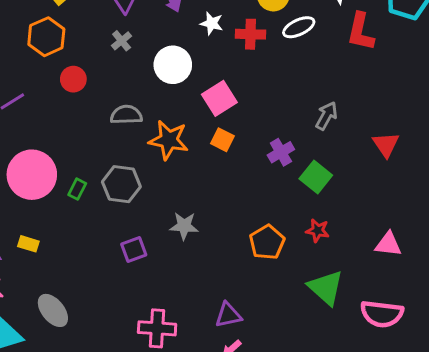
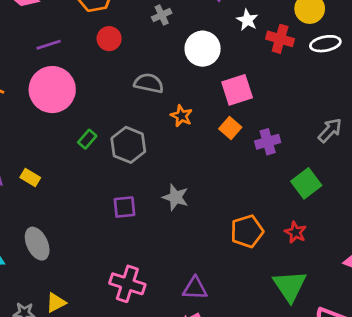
orange star: (169, 140) -> (181, 116), size x0.6
purple cross: (281, 152) -> (268, 142), moved
pink circle: (32, 175) -> (52, 90), moved

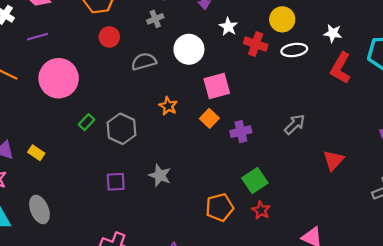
purple line: (49, 45) -> (37, 37), moved
gray semicircle: (149, 83) -> (144, 61), moved, turned -30
green square: (306, 183) -> (255, 181), moved

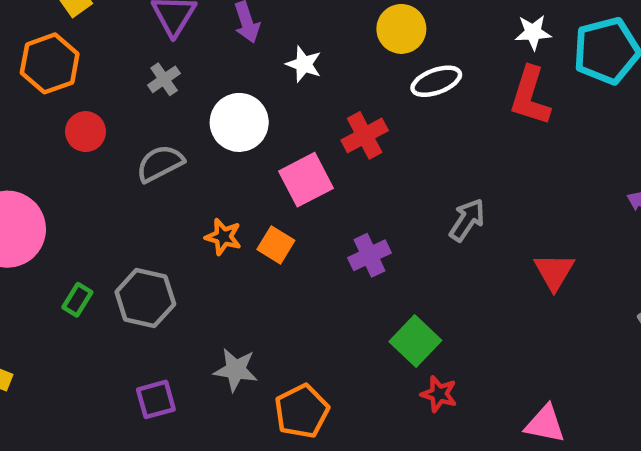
white star: (333, 33) -> (533, 32), moved
red cross: (256, 44) -> (365, 135), moved, turned -35
orange square: (209, 118) -> (276, 245), moved
orange pentagon: (220, 207) -> (302, 411), moved

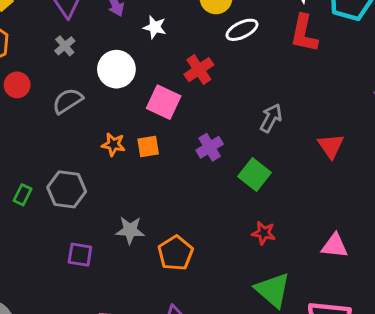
pink square: (306, 180) -> (164, 102), turned -32
orange square: (276, 245) -> (148, 146), turned -35
green square: (415, 341) -> (254, 175), moved
purple square: (156, 399) -> (80, 255), turned 30

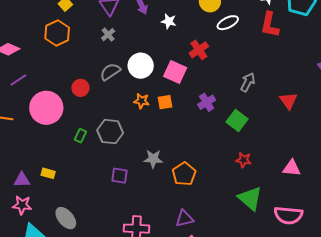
white circle: (116, 69) -> (141, 66), moved
red circle: (17, 85) -> (80, 88), moved

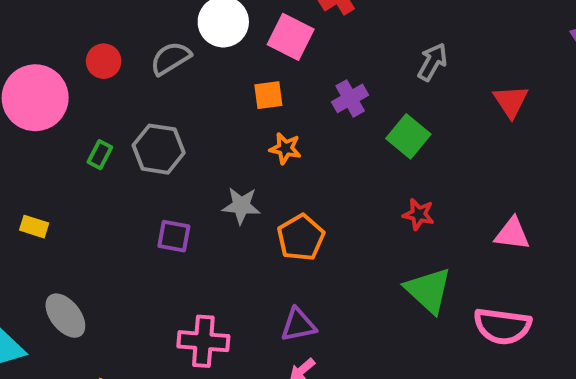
gray semicircle: (110, 72) -> (171, 58), moved
orange star: (141, 101) -> (285, 148), moved

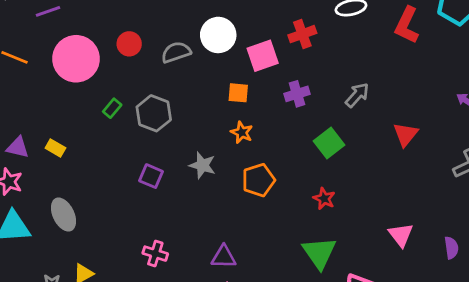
pink square: (291, 37) -> (263, 56), turned 32
purple cross: (350, 98) -> (297, 94), moved
pink triangle: (512, 234) -> (401, 235), moved, turned 32
orange pentagon: (301, 237) -> (259, 180), moved
pink cross: (203, 341) -> (155, 254), size x0.7

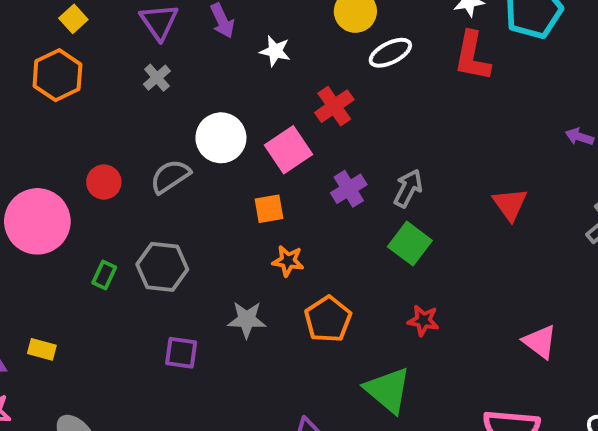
gray arrow: (357, 95) -> (408, 188), moved
green triangle: (319, 253) -> (388, 390), moved

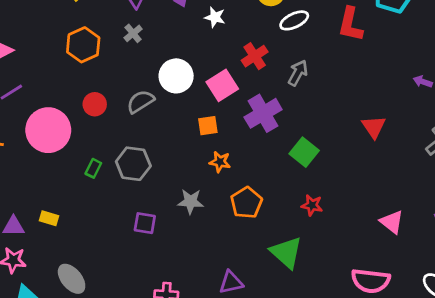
orange hexagon: (57, 75) -> (83, 45), moved
gray arrow: (408, 188) -> (298, 73), moved
purple cross: (349, 189) -> (263, 113), size x1.5

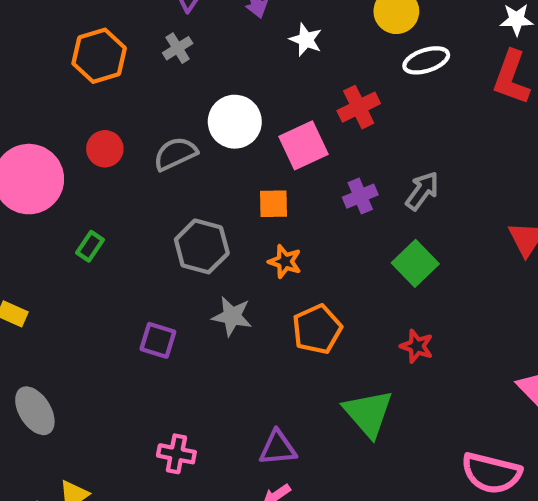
gray arrow: (298, 73) -> (422, 191), moved
purple cross: (263, 113) -> (360, 196), size x0.6
gray hexagon: (133, 164) -> (202, 246), moved

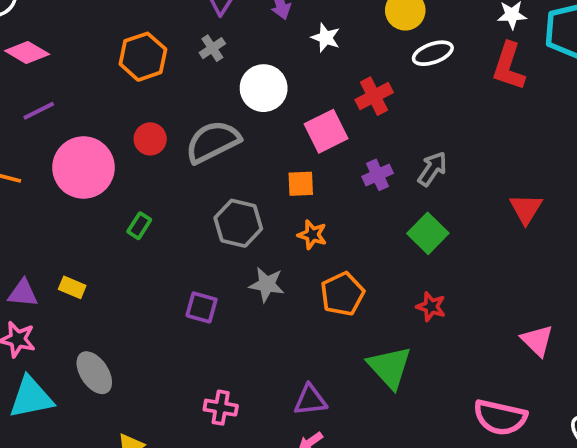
white circle: (235, 122) -> (264, 88), moved
gray semicircle: (175, 154) -> (213, 142), size x1.4

